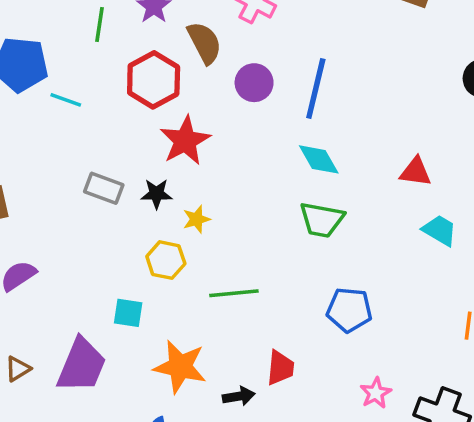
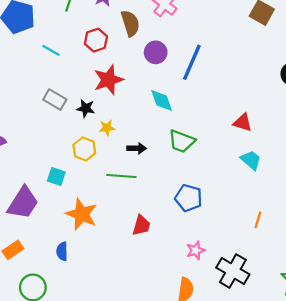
red hexagon: (154, 80) -> (96, 40), size x0.7
cyan line: (66, 100) -> (51, 50), moved
cyan diamond: (319, 159) -> (162, 100), moved
black arrow: (239, 396) -> (137, 148), moved

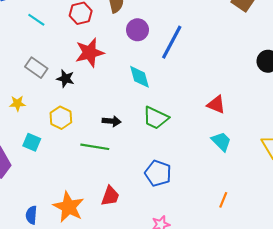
yellow star: (107, 128) -> (17, 103), moved
orange star: (82, 214) -> (69, 207), moved

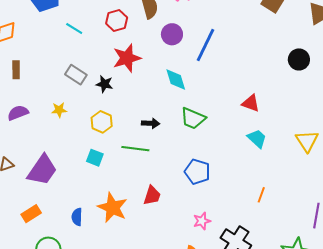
cyan square: (32, 142) -> (95, 158), moved

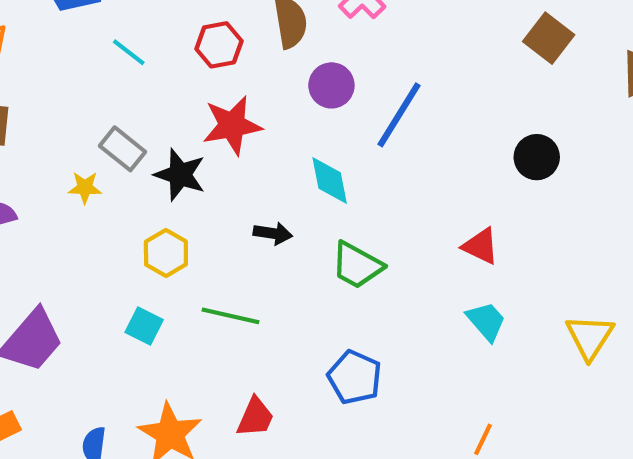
black circle: (299, 59) -> (537, 157), moved
black star: (104, 84) -> (180, 175), size x1.4
yellow star: (59, 110) -> (85, 188), moved
black arrow: (151, 123) -> (273, 233), moved

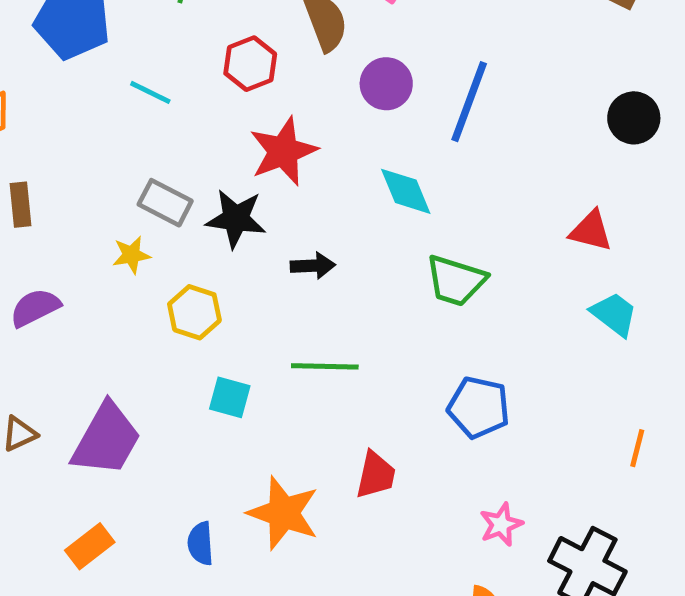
black arrow: (273, 233) -> (313, 266), moved
yellow hexagon: (166, 253) -> (194, 312), moved

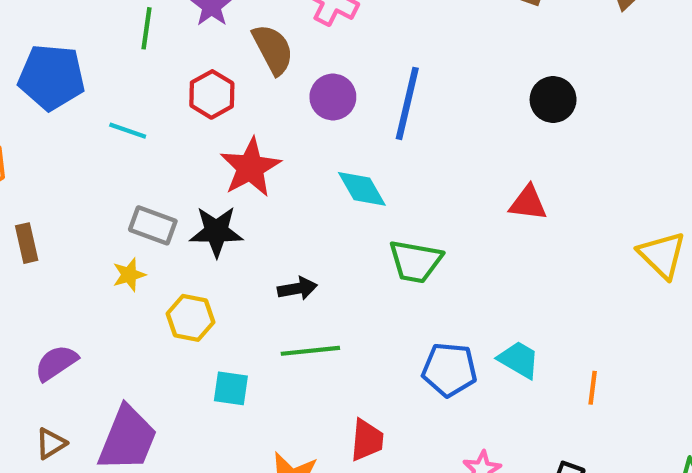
black arrow: (313, 266) -> (297, 288), moved
purple semicircle: (35, 308) -> (56, 363), moved
cyan trapezoid: (614, 314) -> (519, 360), moved

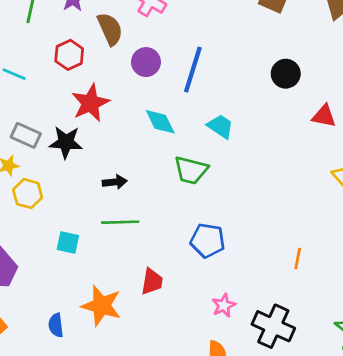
red triangle: (528, 203) -> (324, 116), moved
yellow hexagon: (190, 318) -> (28, 194), moved
cyan trapezoid: (519, 360) -> (220, 126), moved

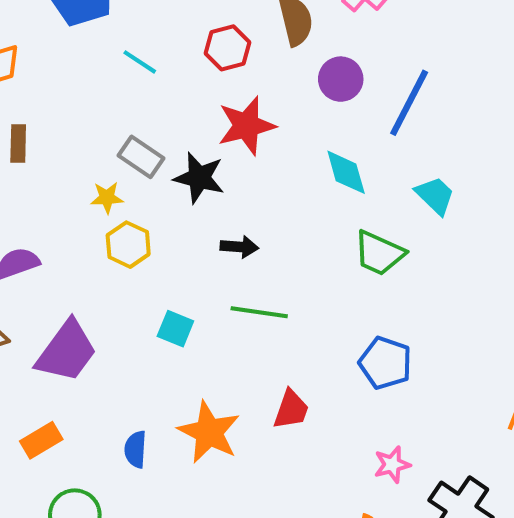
black arrow: (115, 182) -> (239, 247), moved

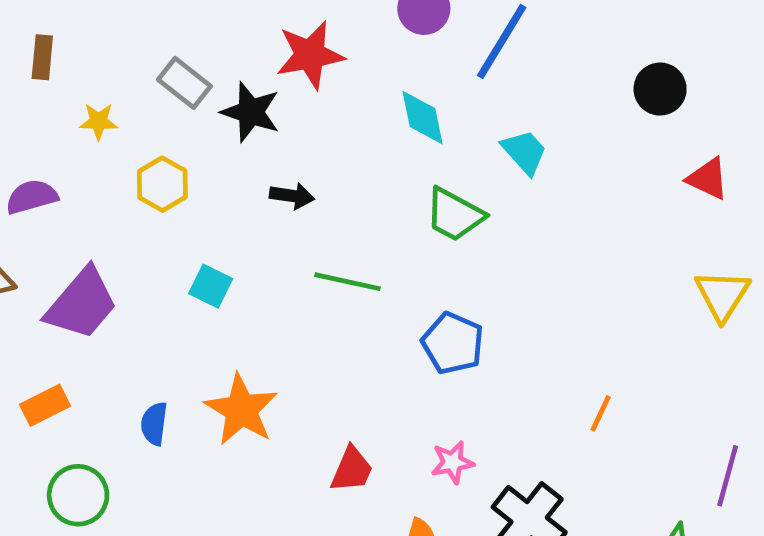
yellow star: (107, 198) -> (99, 121), moved
green line: (259, 312) -> (347, 282), moved
red trapezoid: (291, 409) -> (352, 470), moved

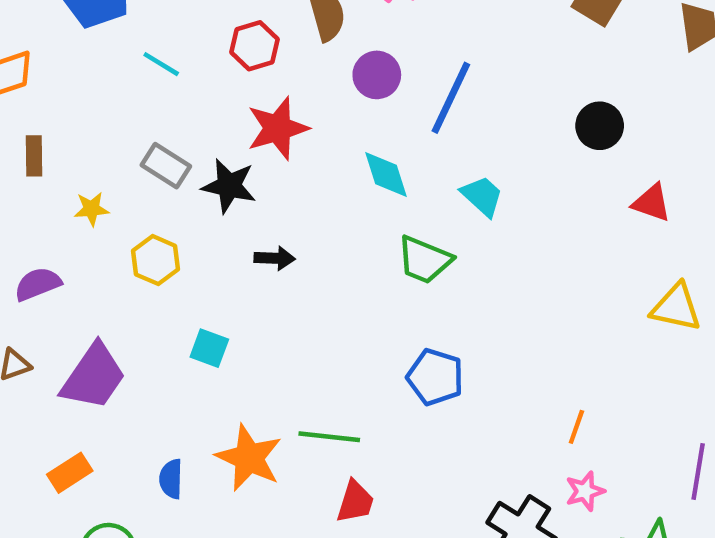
green line: (347, 282) -> (329, 437), moved
yellow triangle: (722, 295) -> (676, 307), turned -44
pink star: (452, 462) -> (585, 491), moved

